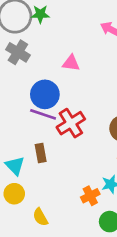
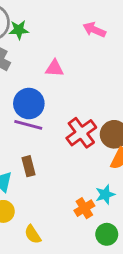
green star: (40, 14) -> (19, 30), moved
red cross: (71, 123) -> (81, 133), moved

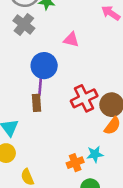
purple line: (28, 125) -> (40, 84), turned 70
brown rectangle: (29, 166) -> (36, 103), moved

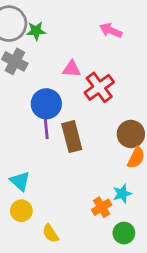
red cross: (84, 98) -> (99, 87), moved
brown rectangle: (36, 103) -> (72, 137), moved, size x1.5

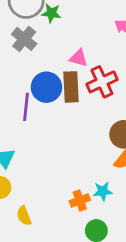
purple line: (46, 125) -> (26, 107), moved
brown rectangle: (72, 137) -> (71, 87), moved

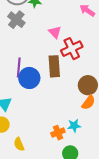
pink triangle: (79, 58) -> (55, 32), turned 32
blue circle: (46, 87) -> (29, 78), moved
brown rectangle: (71, 87) -> (54, 66), moved

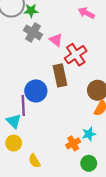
gray cross: (16, 20) -> (33, 32), moved
purple line: (19, 67) -> (23, 106), moved

